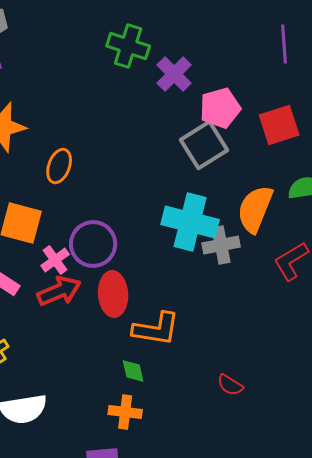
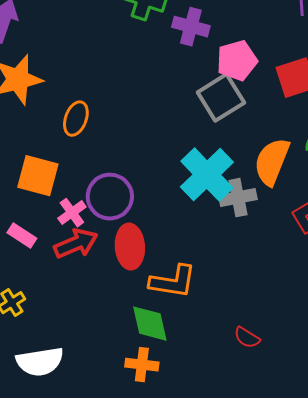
purple cross: (174, 74) -> (191, 27), turned -30
cyan cross: (190, 222) -> (207, 175), turned 32
green diamond: (133, 371) -> (150, 324), size x1.6

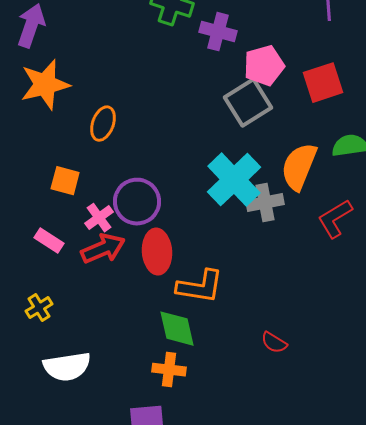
orange square: (38, 176) -> (65, 181), size x0.7

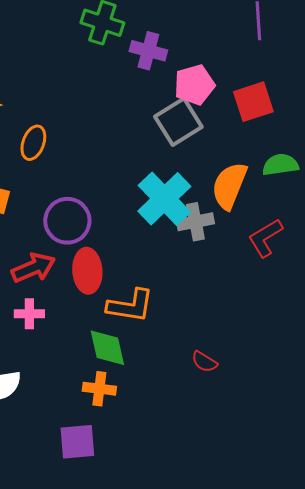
pink cross: (99, 218) -> (29, 314), moved, turned 36

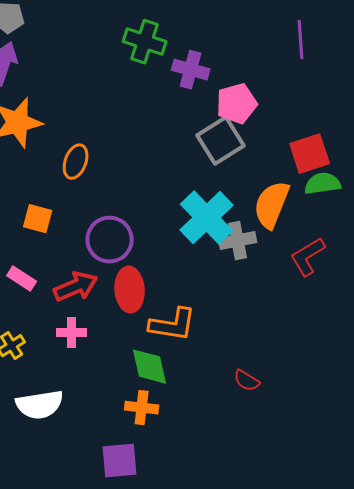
red square: (253, 102) -> (310, 154), moved

